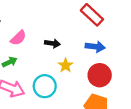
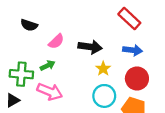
black arrow: (52, 43) -> (90, 47), size x1.5
cyan circle: (45, 86) -> (104, 96), moved

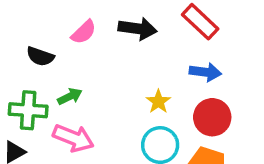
black semicircle: (29, 25) -> (40, 56), moved
pink semicircle: (56, 41) -> (84, 32), moved
black arrow: (90, 47) -> (138, 29), moved

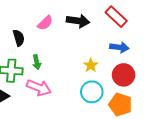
black semicircle: (40, 56) -> (19, 38), turned -126
green arrow: (70, 96) -> (37, 62), turned 104

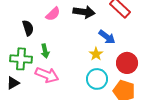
blue arrow: (119, 47) -> (107, 37), moved, turned 30

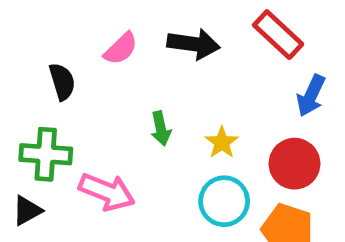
blue arrow: (107, 37) -> (311, 96), moved, turned 78
green arrow: (45, 51) -> (161, 128), moved

